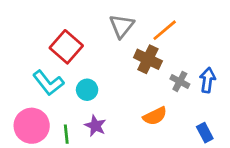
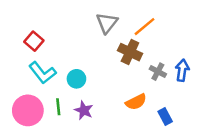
red square: (66, 47) -> (34, 41), moved, size x0.7
blue rectangle: (205, 133) -> (165, 116), moved
green line: (66, 134) -> (58, 107), moved

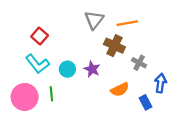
orange line: (145, 27) -> (127, 23), turned 30
red square: (34, 41) -> (40, 36), moved
blue arrow: (182, 70) -> (160, 83), moved
purple star: (84, 110) -> (92, 69), moved

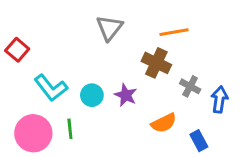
gray triangle: (94, 20) -> (109, 28), moved
red square: (40, 36) -> (17, 50), moved
blue arrow: (160, 83) -> (219, 100), moved

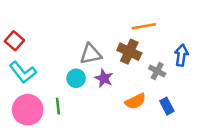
gray triangle: (109, 28) -> (91, 54), moved, turned 40
cyan L-shape: (51, 88) -> (23, 72), moved
blue arrow: (219, 100) -> (181, 55), moved
blue rectangle: (199, 141) -> (167, 106), moved

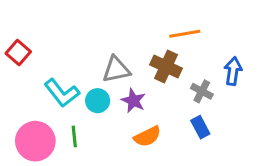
cyan L-shape: (23, 72) -> (62, 93), moved
orange semicircle: (135, 101) -> (147, 136), moved
blue rectangle: (167, 106) -> (200, 127), moved

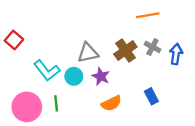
orange line: (185, 34) -> (148, 15), moved
brown cross: (166, 66) -> (125, 51), turned 30
gray cross: (202, 91) -> (152, 47), moved

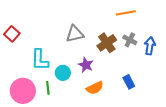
gray triangle: (88, 53) -> (75, 34), moved
cyan L-shape: (47, 70) -> (40, 60), turned 40
cyan circle: (74, 76) -> (63, 73), moved

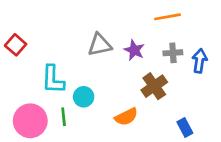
gray cross: (130, 40) -> (173, 53), turned -32
brown cross: (107, 43) -> (154, 86), moved
purple star: (86, 65) -> (134, 50), moved
blue rectangle: (129, 82) -> (185, 127), moved

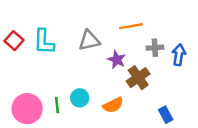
orange line: (168, 17) -> (131, 26), moved
purple star: (134, 50) -> (117, 60), moved
cyan L-shape: (53, 79) -> (44, 42), moved
cyan circle: (84, 97) -> (80, 98), moved

